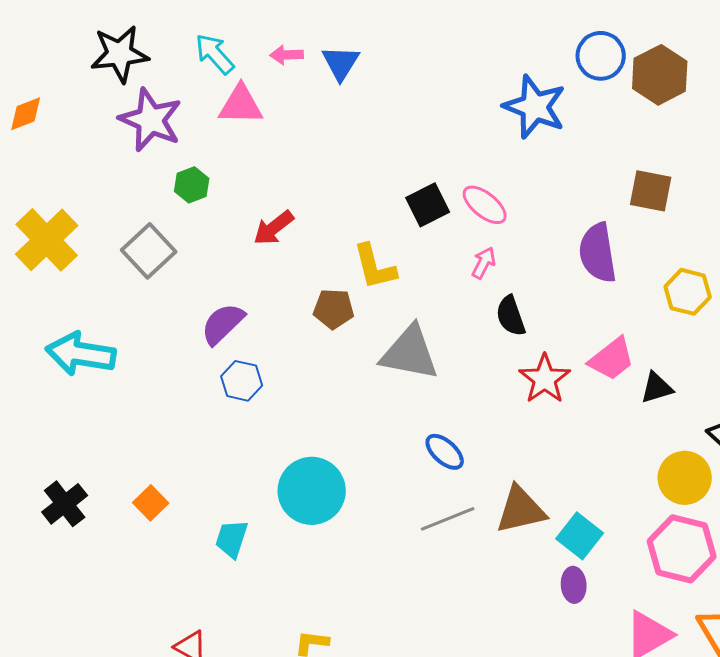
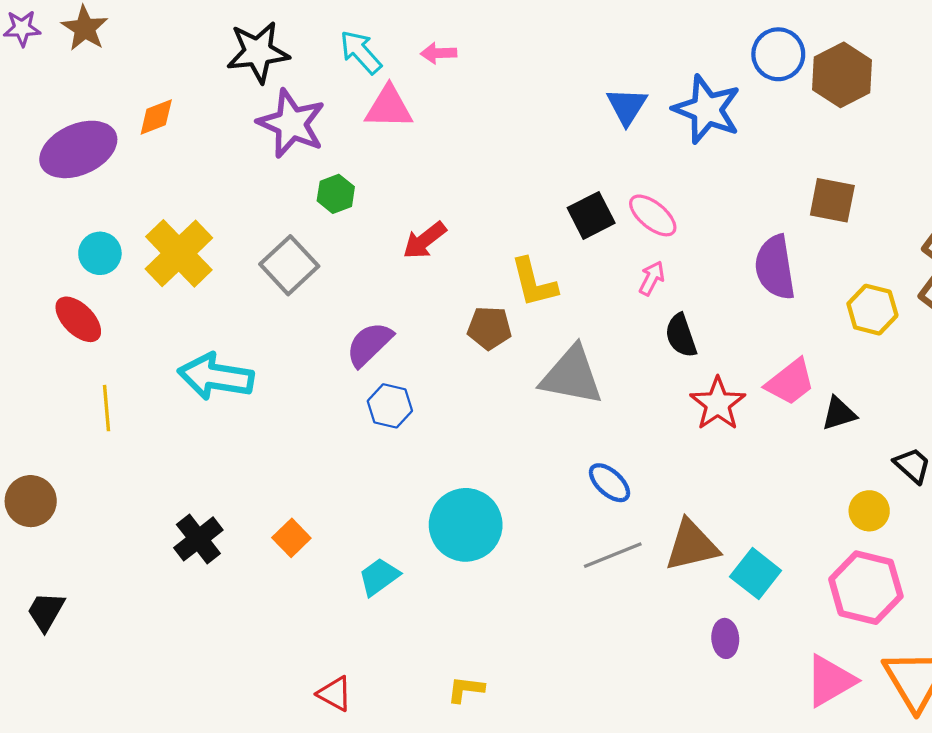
blue triangle: (341, 63) -> (627, 106), moved
yellow circle: (685, 478) -> (869, 511), size x0.7
cyan trapezoid: (232, 539) -> (379, 577), turned 36
purple ellipse: (574, 585) -> (725, 638), moved

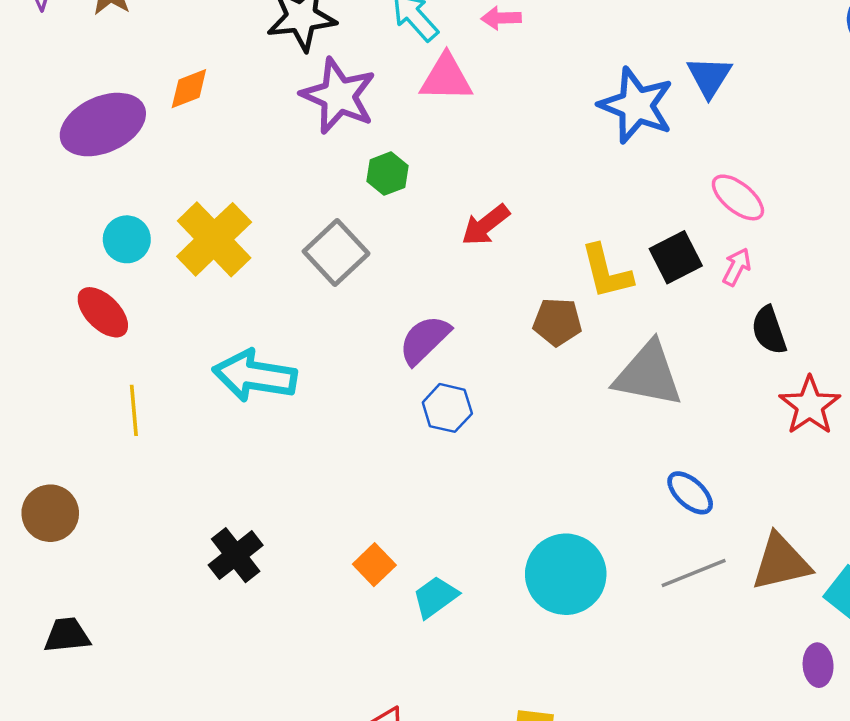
blue star: (707, 109) -> (636, 105), moved
black square: (591, 215) -> (676, 257), moved
cyan circle: (466, 525) -> (566, 574), moved
orange square: (291, 538) -> (374, 565), moved
black trapezoid: (46, 611) -> (67, 635), turned 54

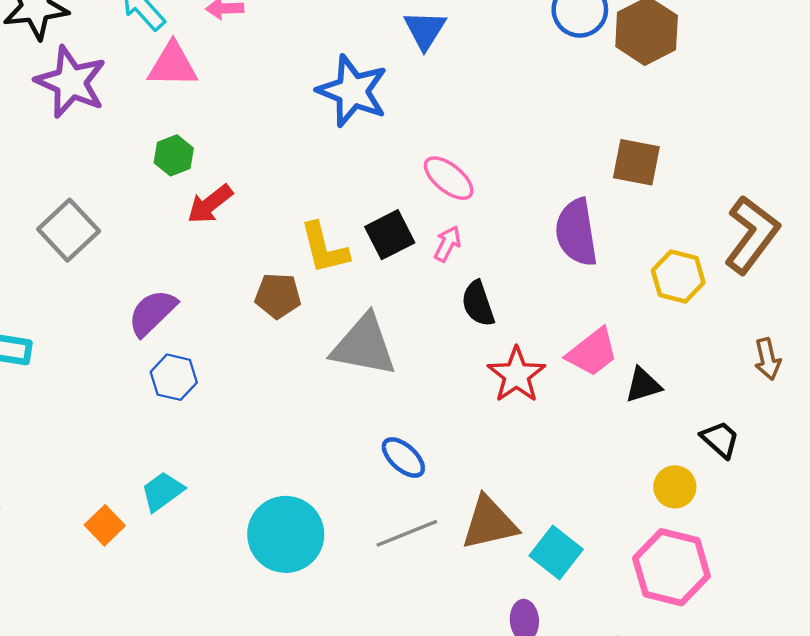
blue triangle: (709, 77) -> (425, 30), moved
green hexagon: (388, 174) -> (174, 155), moved
cyan trapezoid: (435, 597) -> (162, 491), moved

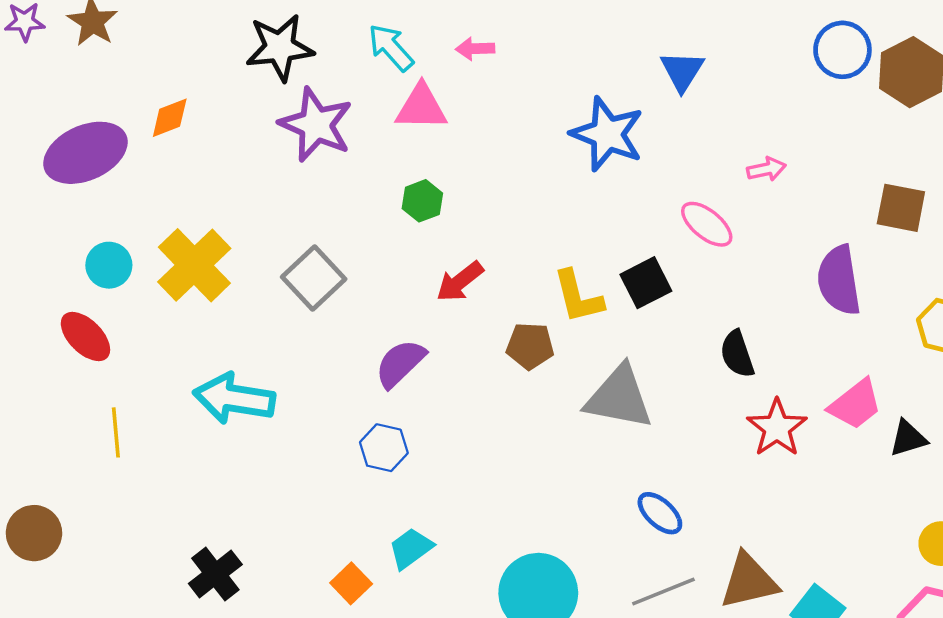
red arrow: (210, 204) -> (460, 282), moved
pink arrow: (447, 244) -> (766, 169), moved, turned 51
blue hexagon: (174, 377) -> (384, 448), moved

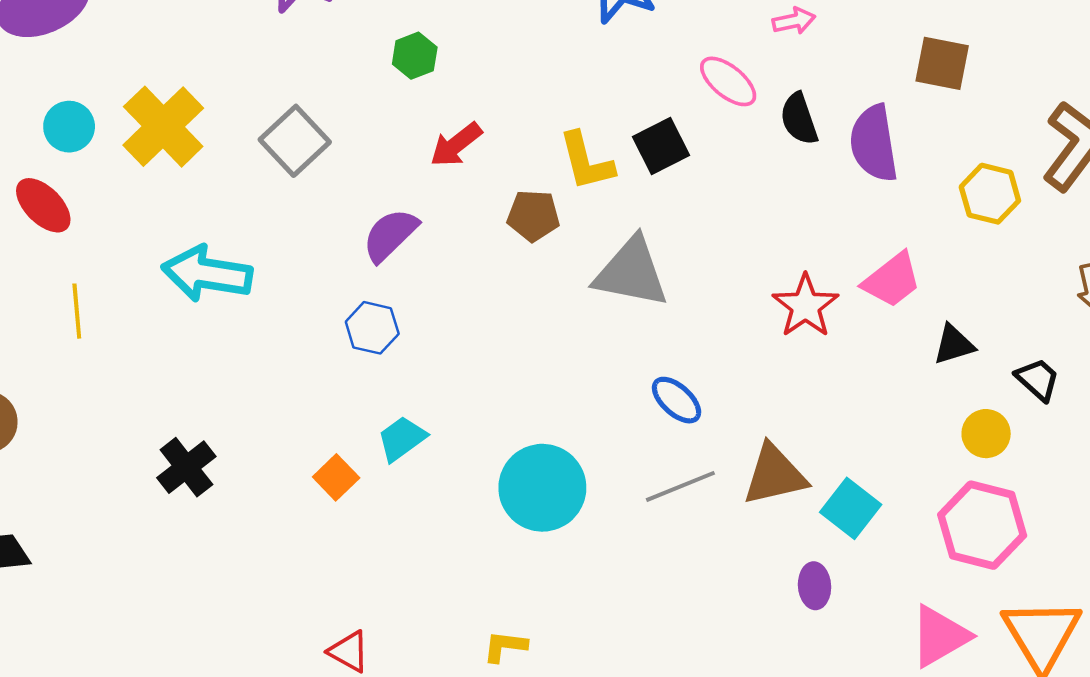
black semicircle: (737, 354) -> (799, 119), moved
black triangle: (908, 438) -> (954, 345), moved

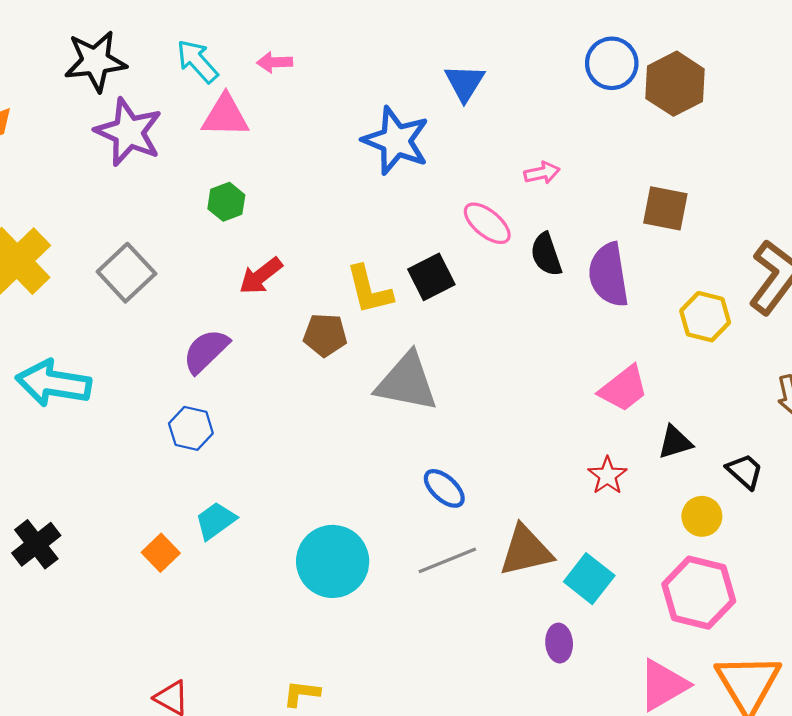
red star: (805, 306) -> (607, 476), moved, size x0.7

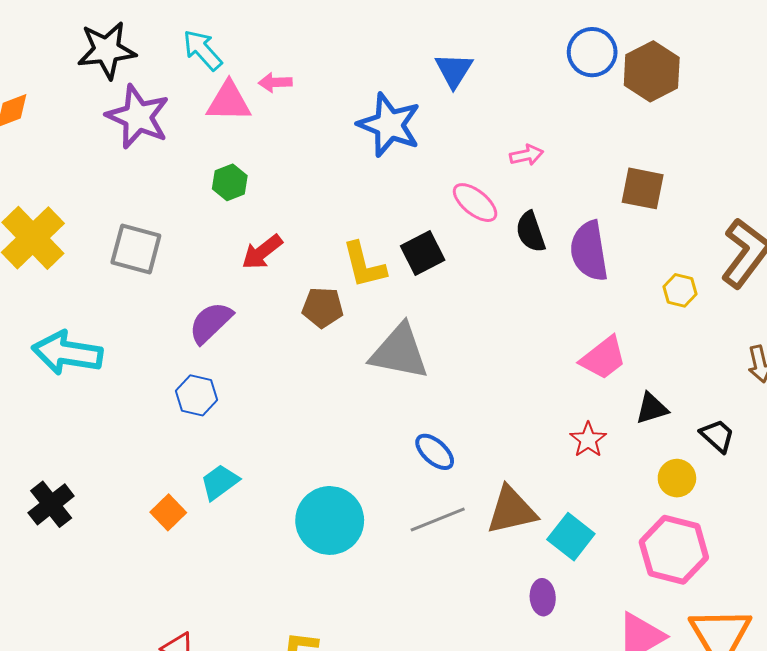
pink arrow: (275, 62) -> (275, 82), moved
gray square: (126, 273) -> (136, 249), turned -32
yellow hexagon: (705, 317) -> (680, 290), size x0.7

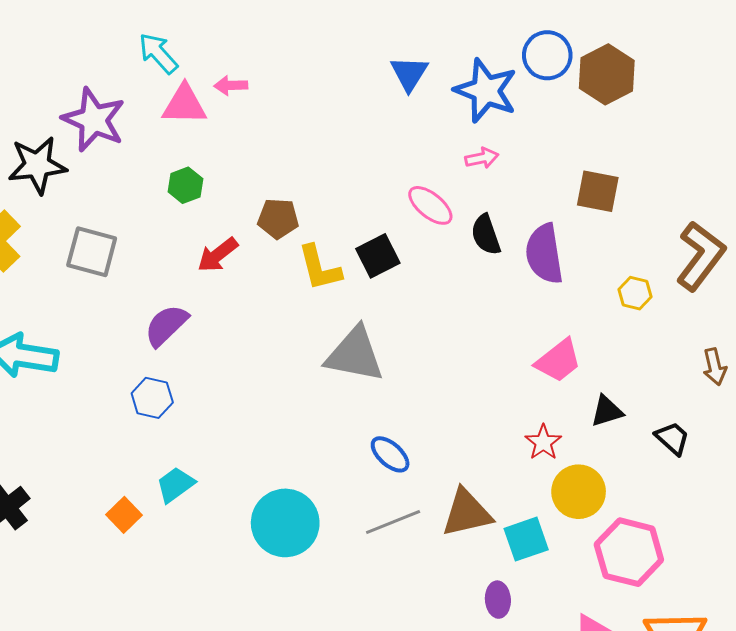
black star: (107, 50) -> (37, 165), moved
blue star: (389, 125) -> (486, 91), moved
brown pentagon: (323, 308) -> (278, 219), moved
yellow circle: (677, 478) -> (579, 492), moved, size x1.4
cyan square: (571, 537) -> (526, 539), turned 33

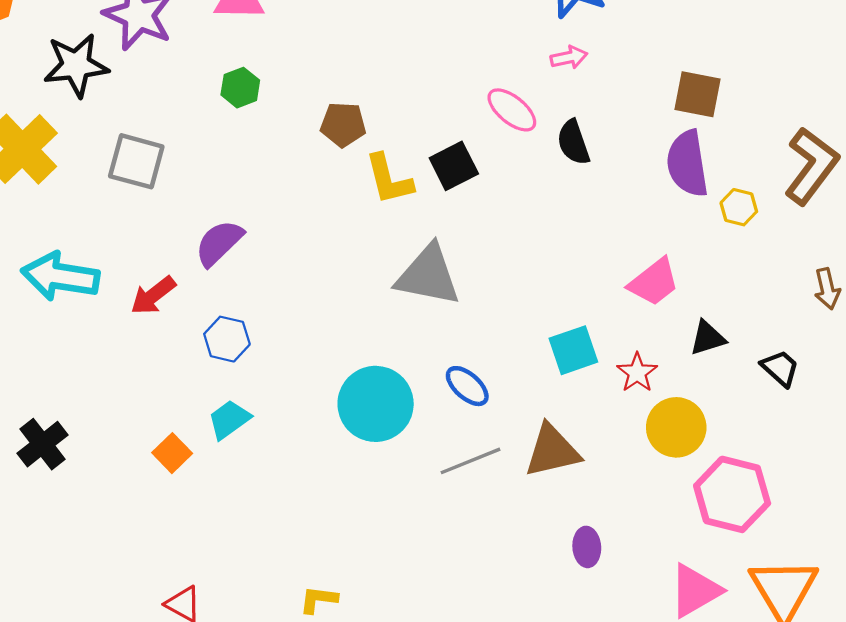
purple semicircle: (544, 254) -> (687, 164), moved
red arrow: (218, 255) -> (153, 295), moved
blue hexagon: (152, 398) -> (227, 339), moved
cyan circle: (285, 523) -> (376, 404), moved
cyan square: (526, 539) -> (573, 350), moved

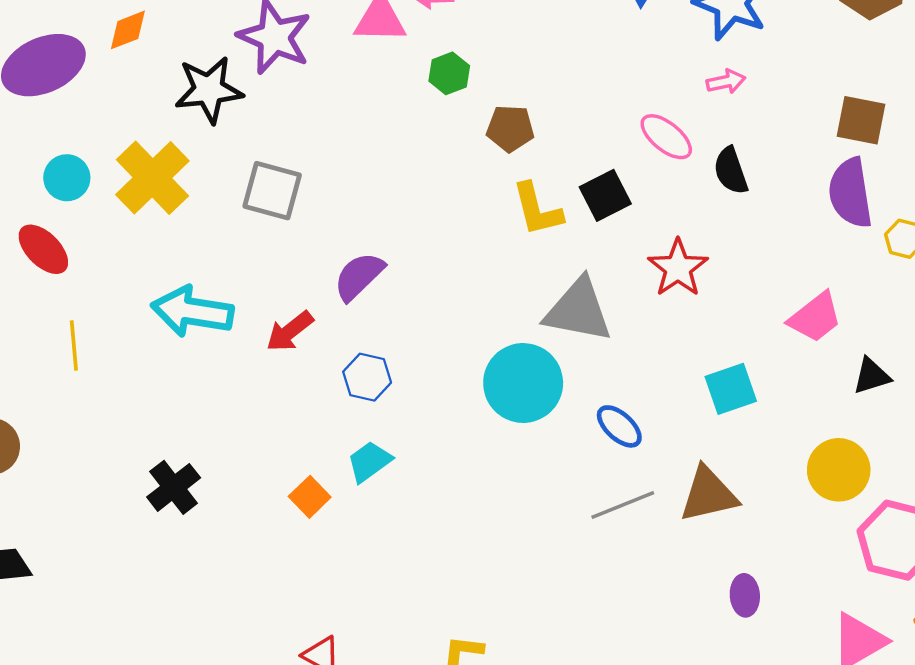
green hexagon: (240, 88) -> (449, 73), moved
brown pentagon: (343, 124) -> (510, 128), moved
red star: (637, 373) -> (678, 268), moved, size x1.4
cyan circle: (376, 404) -> (523, 383), moved

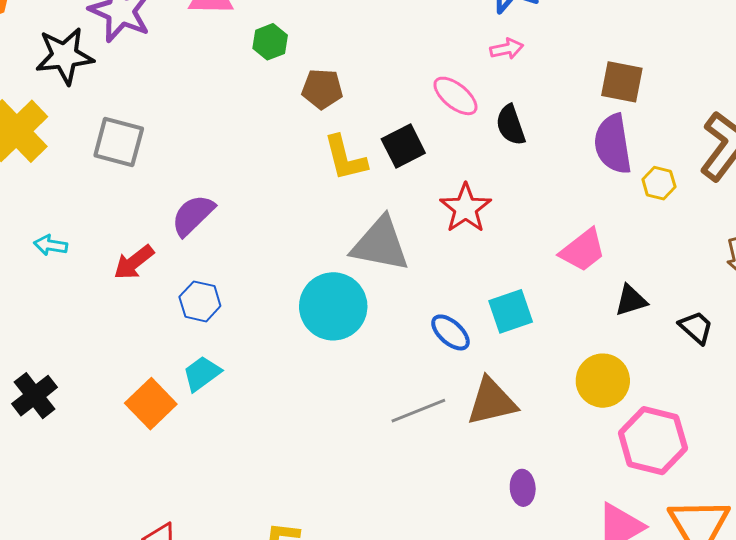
cyan arrow: (192, 311) -> (51, 245), size x0.5
blue ellipse: (619, 426) -> (450, 332), moved
orange square: (310, 497) -> (151, 404), size x1.4

